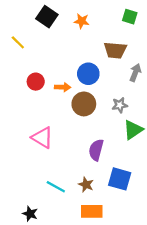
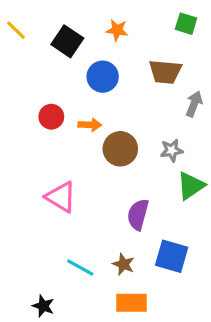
black square: (47, 17) -> (67, 41), moved
yellow line: (18, 42) -> (16, 30), moved
blue circle: (88, 74) -> (103, 77), moved

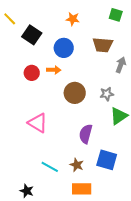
black square: (67, 41) -> (32, 35), moved
orange arrow: (90, 125) -> (54, 70), moved

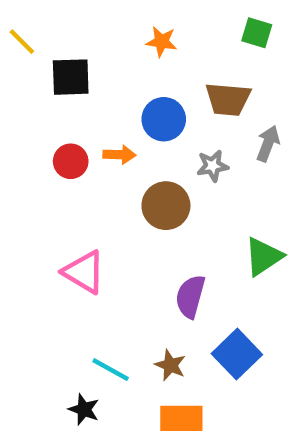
black square: (32, 35) -> (71, 77), turned -36
blue circle: (64, 48) -> (164, 119), moved
gray star: (107, 94) -> (212, 166), moved
blue square: (107, 160) -> (237, 354), turned 30
black star: (27, 191) -> (84, 409), moved

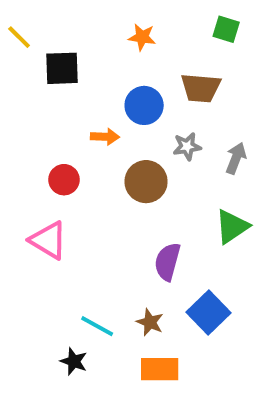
gray arrow: (268, 144) -> (236, 158), moved
red circle: (71, 161) -> (64, 180), moved
pink triangle: (84, 272) -> (48, 240), moved

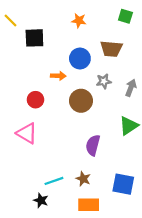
blue square: (209, 312) -> (123, 184), moved, turned -35
cyan line: (97, 326) -> (54, 181), turned -48

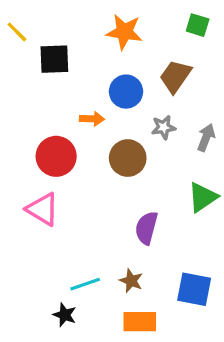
orange star: (79, 21) -> (124, 32), size x1.5
brown trapezoid: (111, 49) -> (175, 76), turned 120
red circle: (35, 100) -> (56, 156), size x1.5

